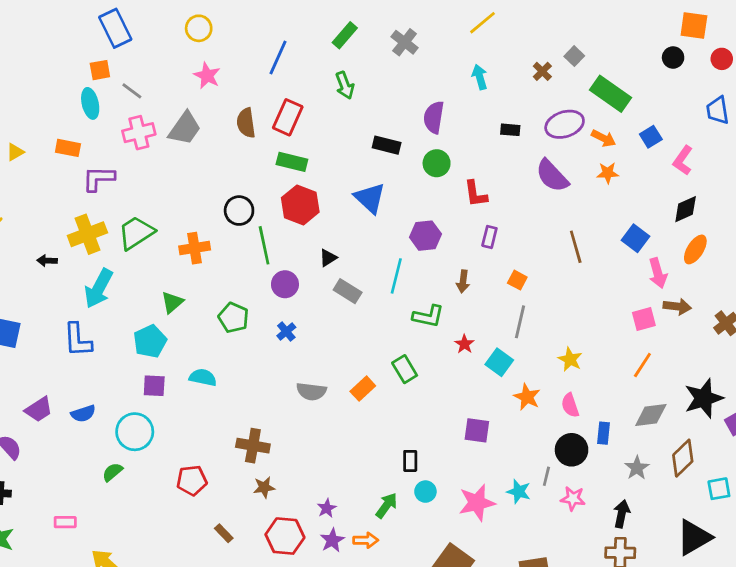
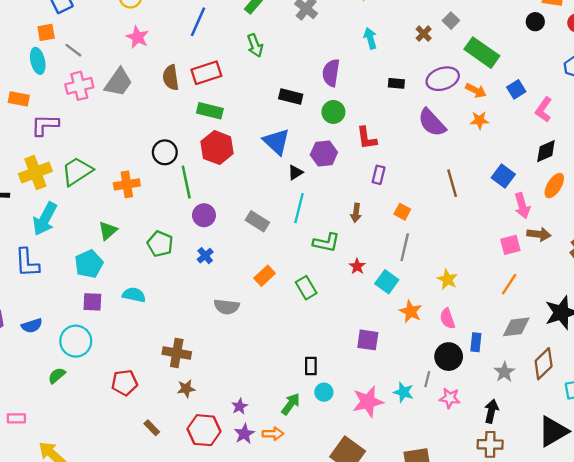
red rectangle: (288, 117) -> (206, 73), turned 48
purple hexagon: (425, 236) -> (324, 153), moved
black triangle: (328, 258) -> (295, 172), moved
orange rectangle: (363, 389) -> (265, 276), moved

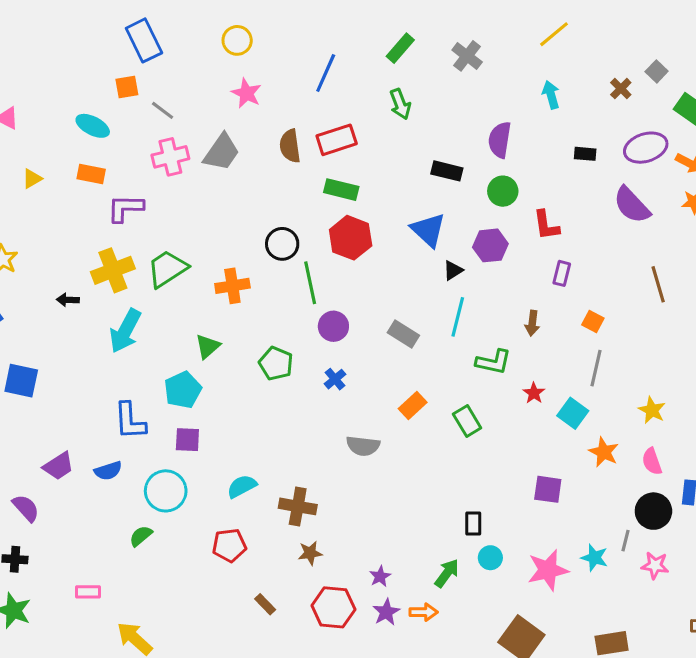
cyan ellipse: (38, 61) -> (93, 126), moved, turned -50
blue L-shape: (27, 263) -> (130, 421), moved
cyan semicircle: (134, 295) -> (242, 486), moved, turned -40

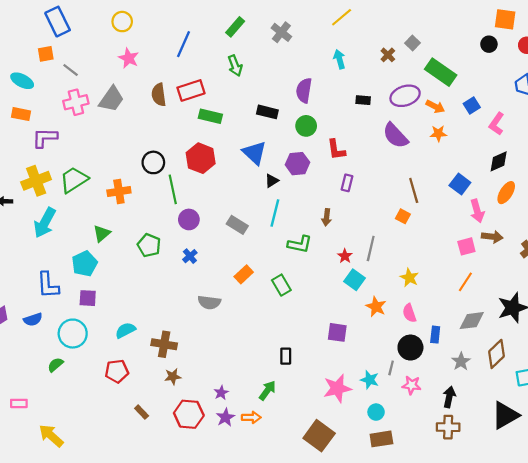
green rectangle: (341, 190) -> (210, 116), moved
orange square: (593, 322) -> (403, 216), moved
red star: (534, 393) -> (345, 256), moved
cyan circle: (490, 558) -> (376, 412), moved

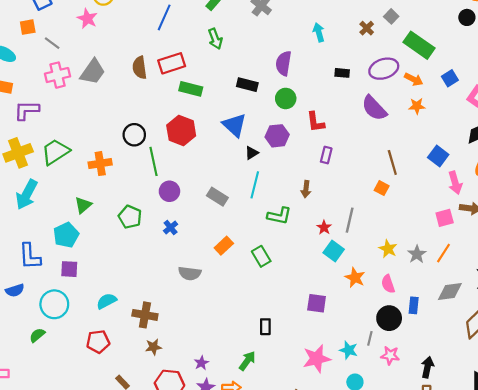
pink star: (129, 58) -> (87, 19), moved
gray star: (461, 361) -> (417, 254), moved

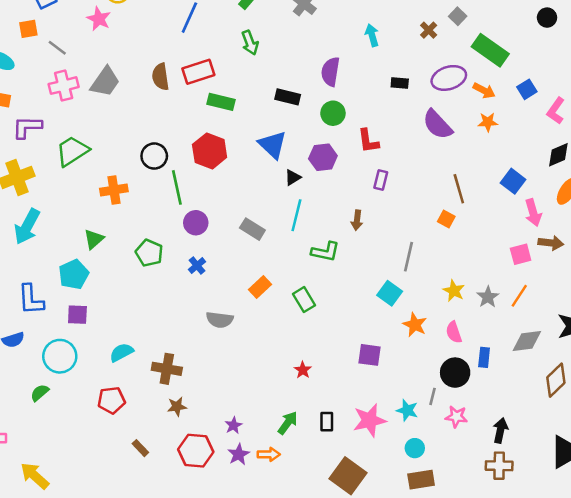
green trapezoid: (55, 152) -> (72, 151), moved
red star: (324, 228) -> (303, 370), moved
black rectangle: (265, 327) -> (327, 422), moved

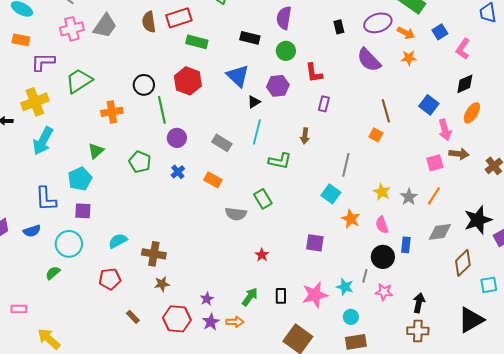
black rectangle: (400, 83) -> (339, 27), turned 72
orange rectangle: (260, 287) -> (213, 180), moved, turned 72
gray semicircle: (220, 320) -> (236, 214), moved

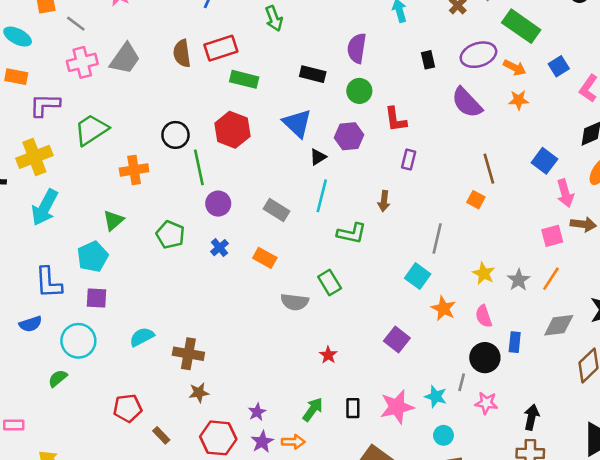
purple square: (315, 243) -> (397, 340), turned 30
red pentagon: (110, 279) -> (128, 408), moved

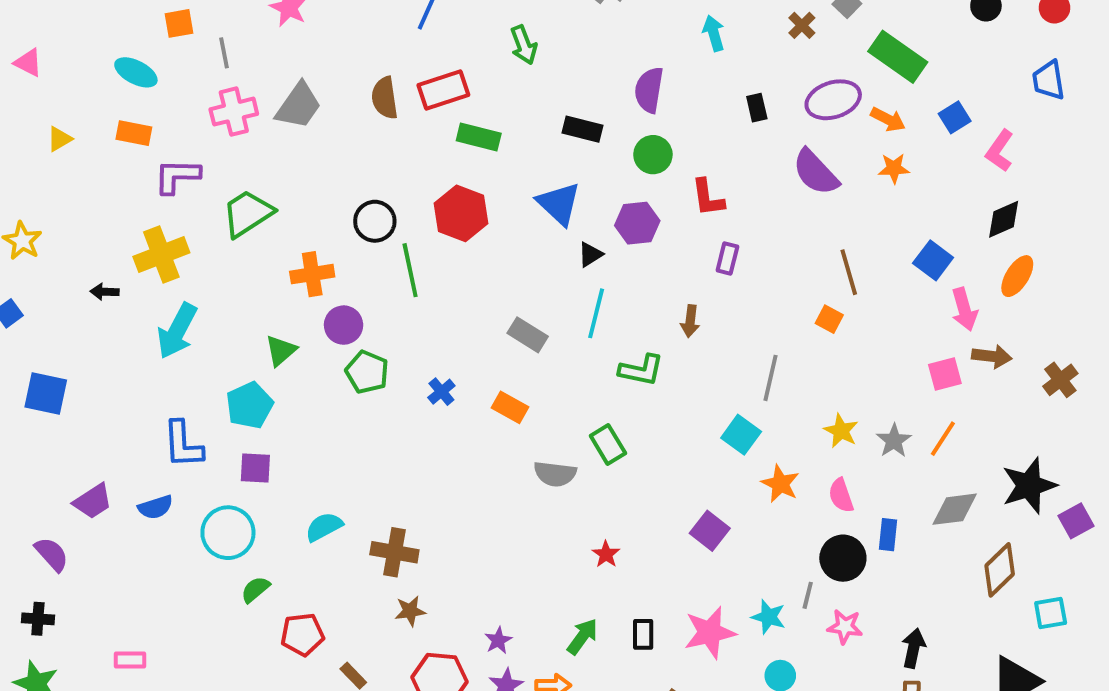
gray line: (76, 24) -> (224, 53), turned 42
purple circle: (218, 204) -> (344, 325), moved
green semicircle: (58, 378) -> (255, 589), moved

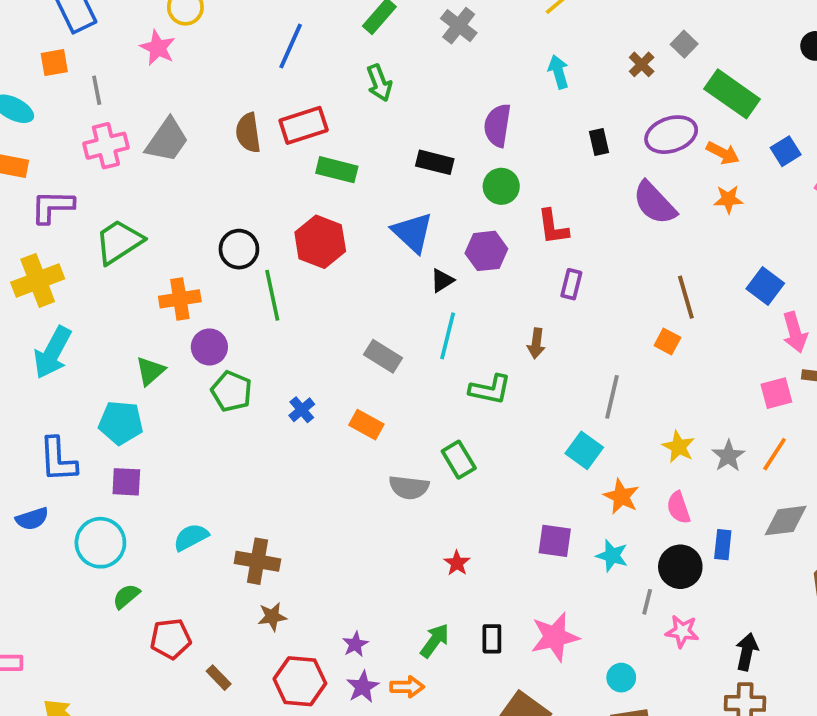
cyan pentagon: (250, 405) -> (121, 423), turned 30
purple square: (710, 531) -> (555, 541), turned -30
cyan star: (769, 617) -> (612, 556), moved

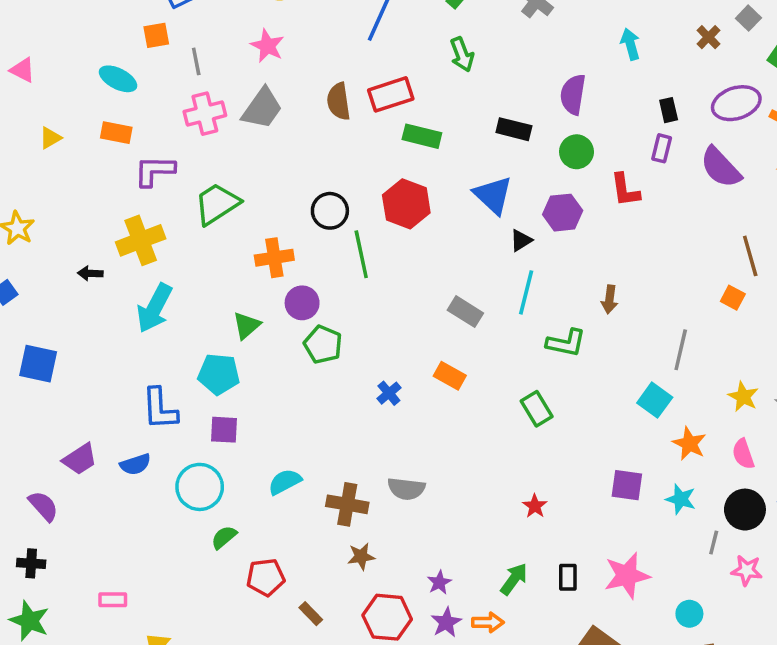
pink star: (158, 48) -> (267, 46), moved
purple rectangle: (571, 284) -> (662, 148), moved
blue cross: (302, 410) -> (389, 393), moved
gray semicircle: (409, 487) -> (406, 489), moved

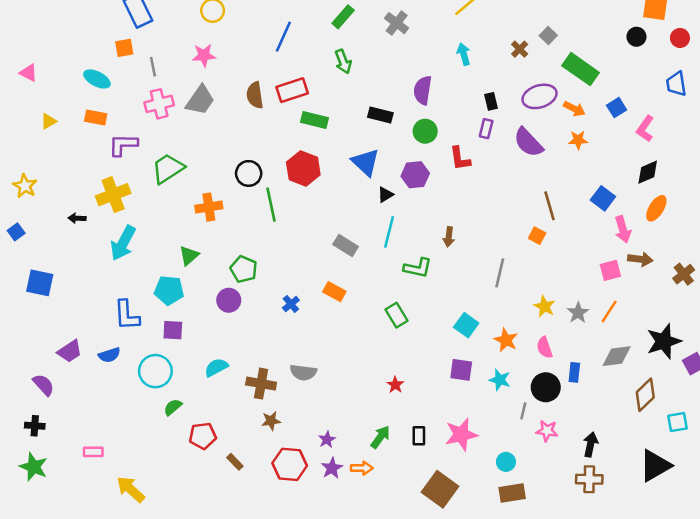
pink star: (267, 46) -> (204, 55), turned -30
purple circle: (302, 303) -> (229, 300), moved
cyan square: (655, 400) -> (466, 325), moved

